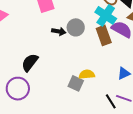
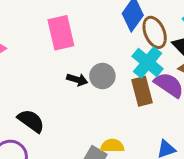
black semicircle: (30, 63) -> (31, 121), turned 84

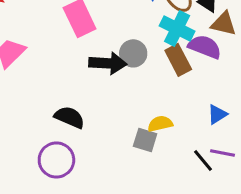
black arrow: (77, 80) -> (108, 63), size x1.6

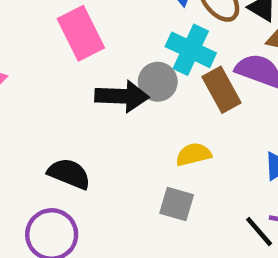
cyan cross: (177, 29) -> (191, 50), moved
yellow semicircle: (160, 124) -> (194, 154), moved

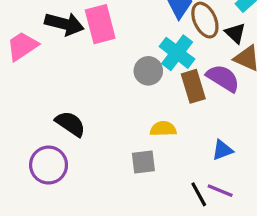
black arrow: (122, 96) -> (64, 24), moved
gray square: (177, 204) -> (143, 162), turned -35

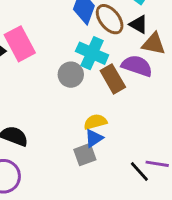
blue triangle: (222, 150) -> (94, 138), moved

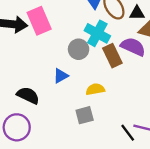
black triangle: (138, 24) -> (137, 13), turned -35
blue triangle: (94, 138) -> (61, 76), moved

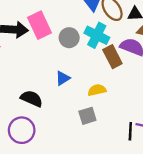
gray circle: (79, 49) -> (69, 38), moved
black line: (128, 133) -> (130, 131), turned 42

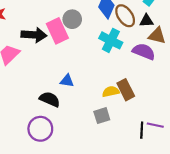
gray circle: (69, 38) -> (72, 19), moved
brown rectangle: (112, 57) -> (126, 90), moved
blue triangle: (63, 78) -> (67, 81), moved, turned 40

